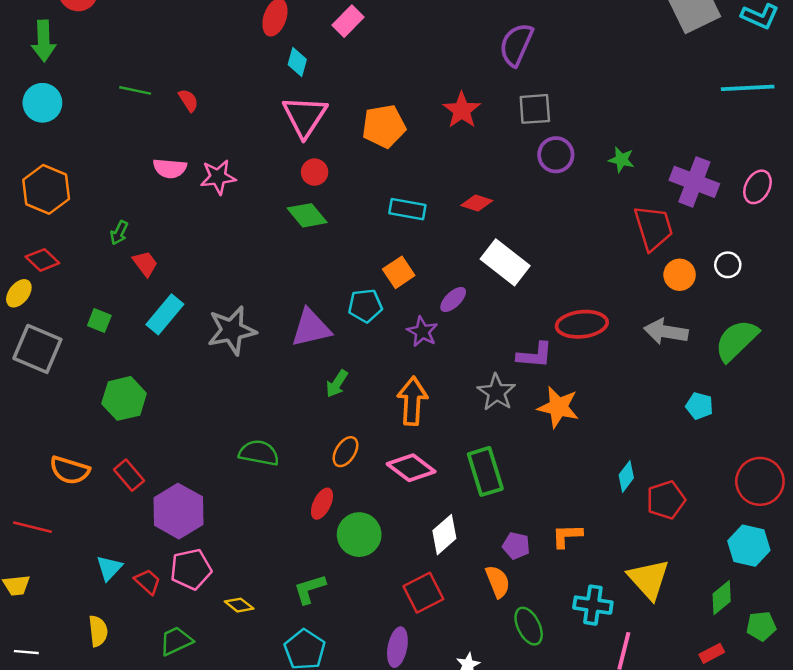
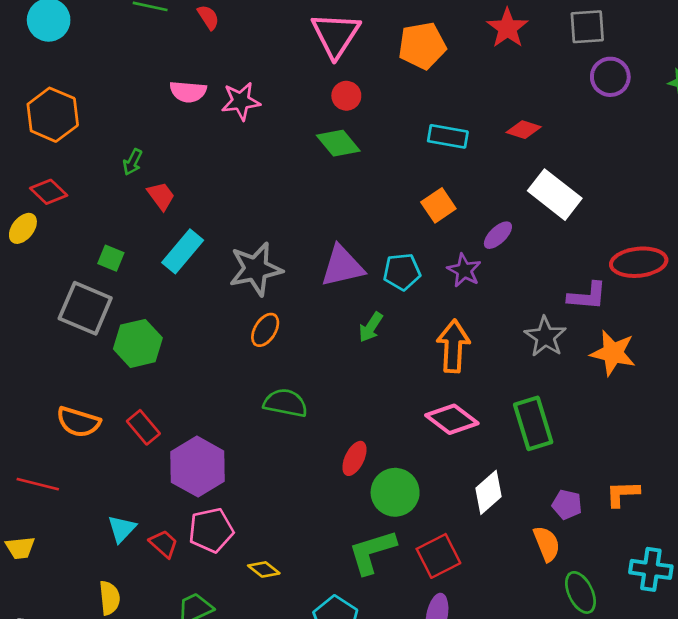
cyan pentagon: (365, 306) -> (402, 272), moved
gray square: (37, 349) -> (85, 308), moved
orange ellipse: (346, 452) -> (265, 330), moved
green L-shape: (310, 589) -> (372, 552), moved, size x1.4
red square: (423, 593) -> (438, 556), moved

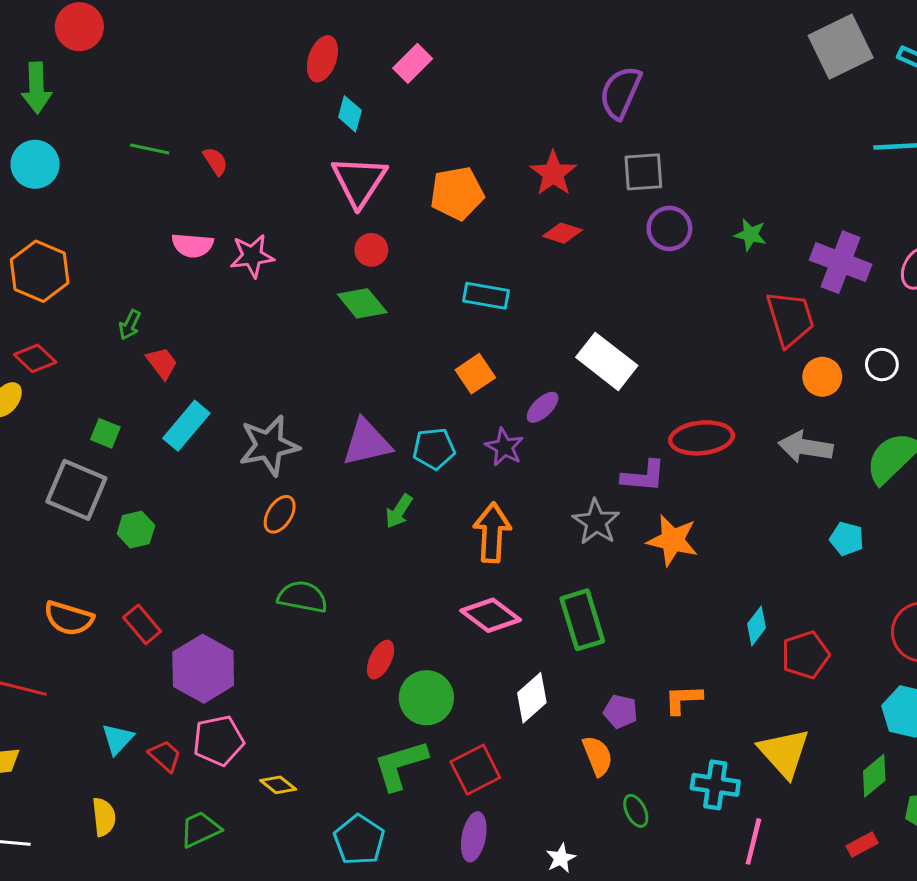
red diamond: (524, 130) -> (562, 233), moved
green hexagon: (138, 343) -> (136, 530), size x0.7
green ellipse: (581, 592) -> (636, 811), size x0.7

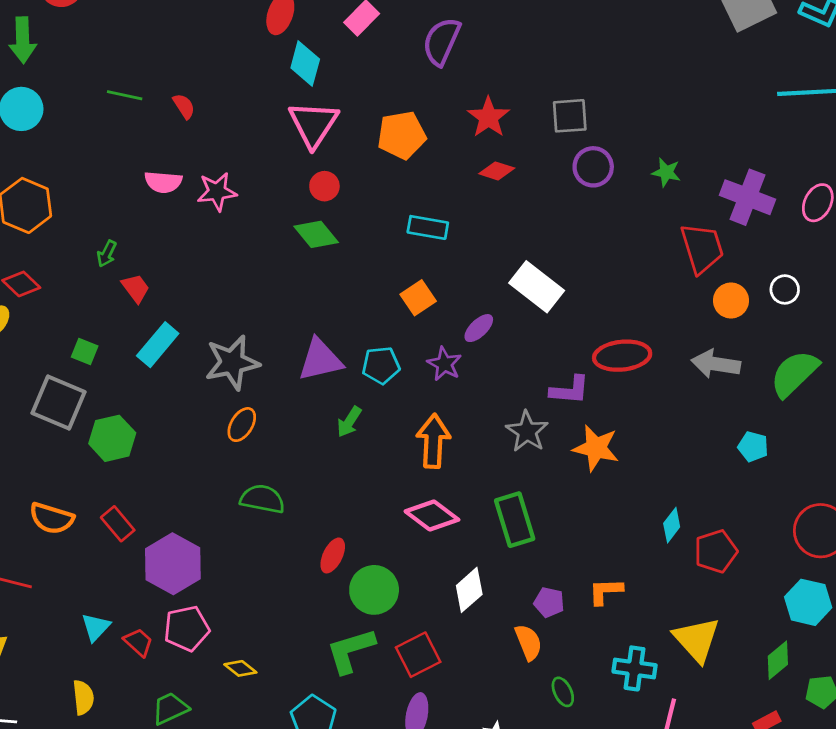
purple semicircle: (621, 92) -> (442, 41), moved
cyan diamond: (350, 114) -> (305, 63), size x1.4
green hexagon: (136, 530) -> (112, 438), size x1.4

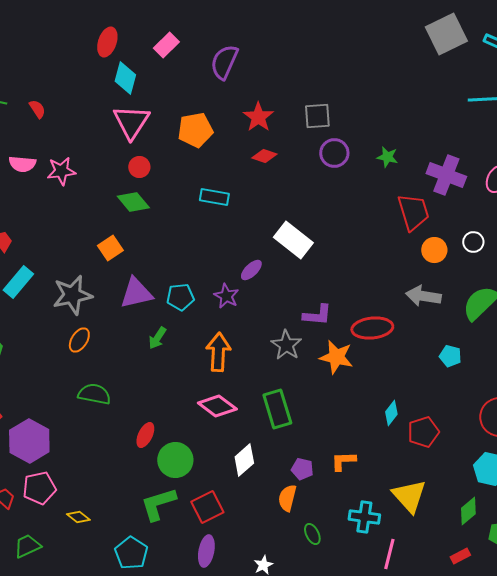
orange square: (418, 298) -> (110, 248), moved
red ellipse: (622, 356) -> (372, 328), moved
orange semicircle: (528, 642) -> (287, 498), turned -144

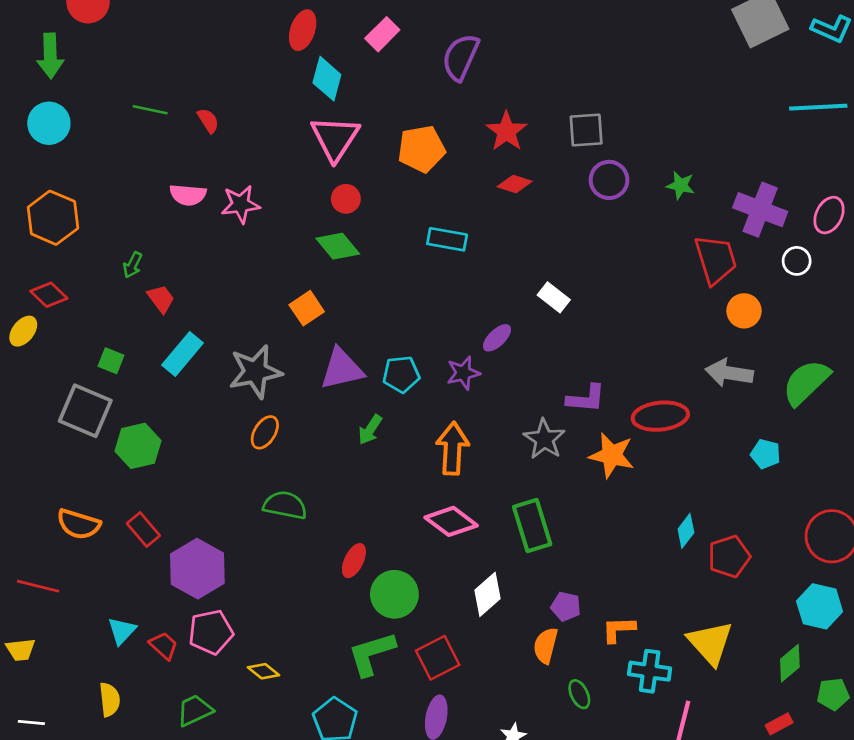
white rectangle: (293, 240) -> (554, 297), size x0.6
white circle: (473, 242) -> (797, 261), moved
purple star: (226, 296) -> (463, 373), turned 30
orange L-shape: (343, 461) -> (618, 629), moved

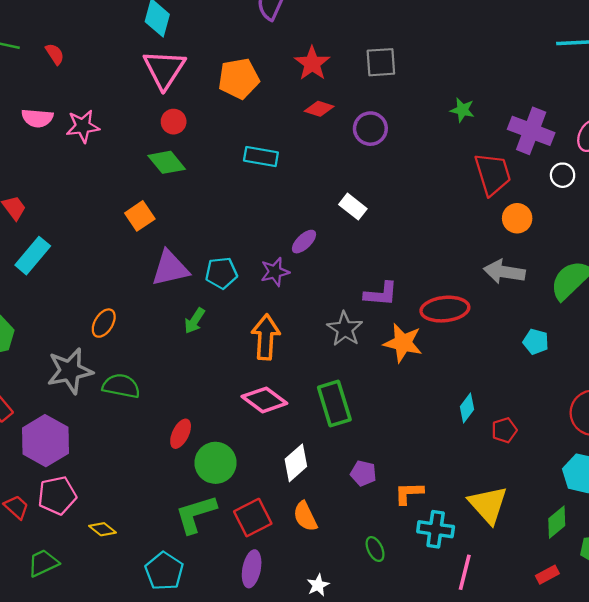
purple circle: (609, 180) -> (370, 129), moved
gray star: (255, 372) -> (70, 371), moved
red pentagon: (729, 557) -> (504, 430), size x0.7
orange semicircle: (546, 646) -> (305, 516), moved, turned -40

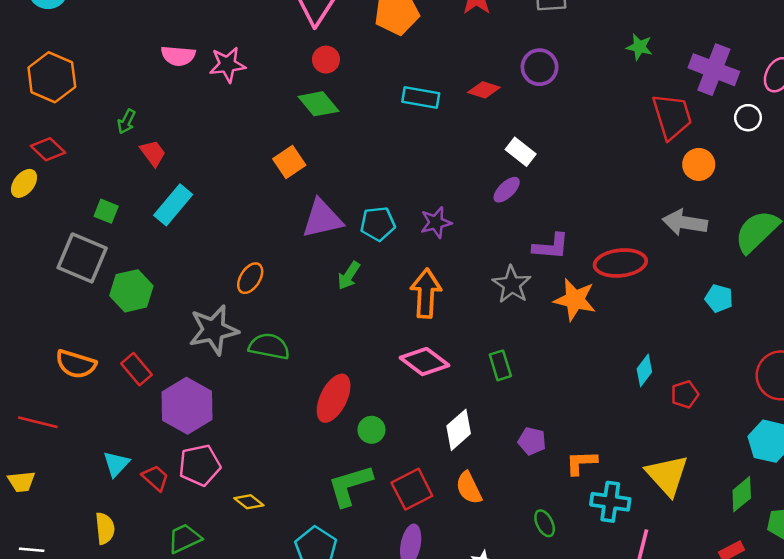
red diamond: (319, 109) -> (484, 90), moved
purple ellipse: (304, 242) -> (507, 190), moved
green rectangle: (334, 403) -> (500, 365), size x0.6
red ellipse: (181, 434) -> (334, 398), size x1.5
green circle: (215, 463) -> (371, 430), size x0.6

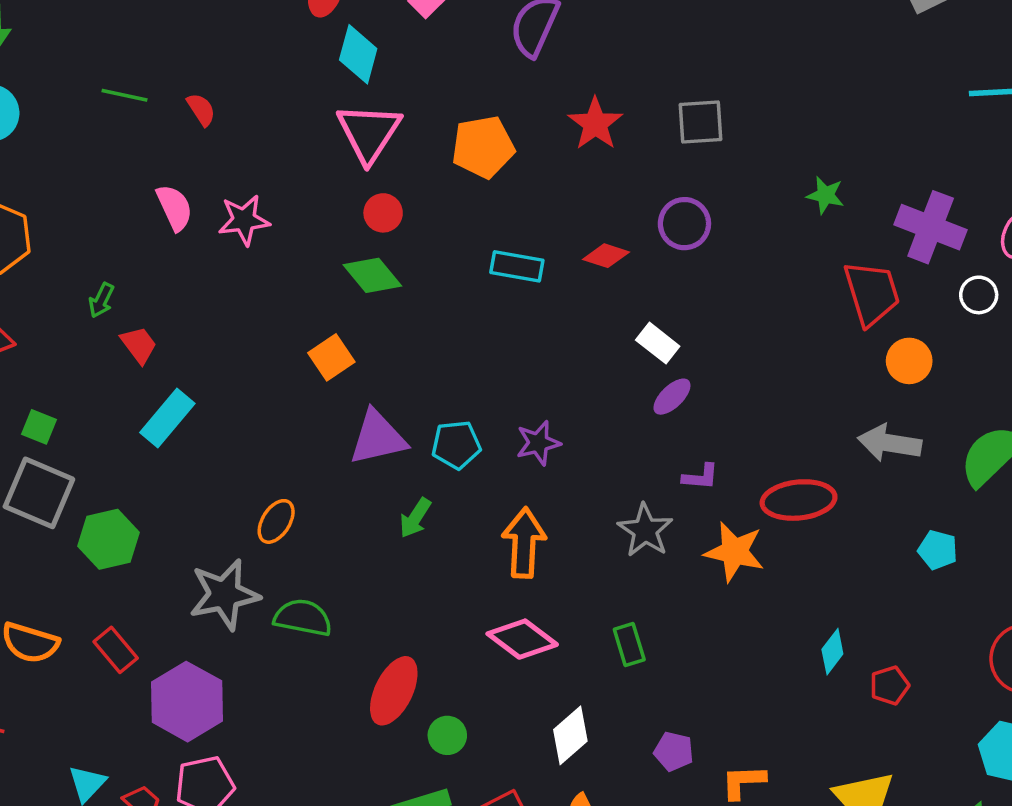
pink semicircle: (178, 56) -> (174, 208), turned -120
purple ellipse: (507, 190) -> (672, 397), moved
green square: (106, 211) -> (39, 427), moved
purple L-shape: (551, 247) -> (701, 477), size x0.7

